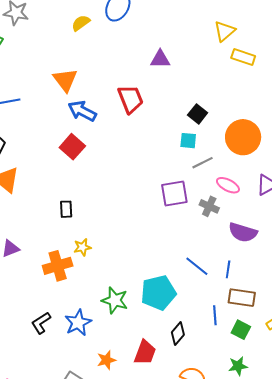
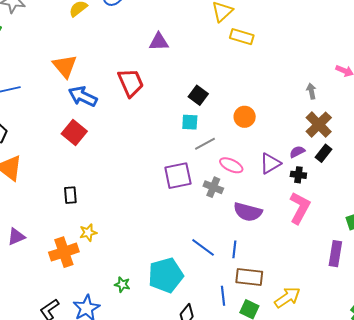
orange circle: (243, 137) -> (245, 117), size x0.6
green star: (115, 300) -> (122, 284), size x0.6

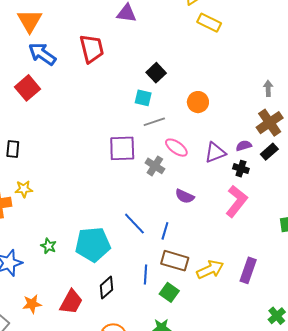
purple semicircle: (248, 212) -> (185, 196), size x0.7
purple rectangle: (335, 254) -> (248, 270), moved
yellow arrow: (287, 297) -> (210, 269), moved

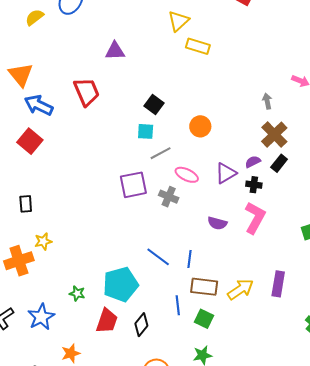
purple semicircle: (185, 196) -> (217, 223), moved
red trapezoid: (71, 302) -> (107, 321), moved

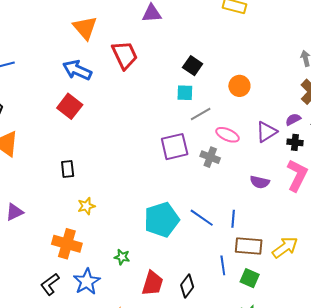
orange triangle: (21, 75) -> (85, 28), moved
orange cross: (19, 261) -> (67, 244), moved, turned 36
cyan pentagon: (121, 284) -> (162, 220), moved

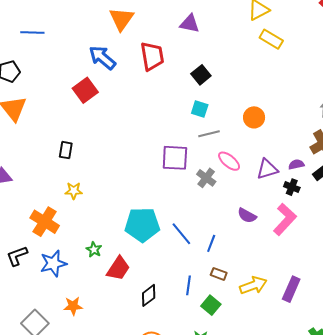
black square: (193, 66) -> (201, 75), moved
brown rectangle: (249, 246) -> (219, 274), size x0.6
red trapezoid: (153, 283) -> (118, 268), moved

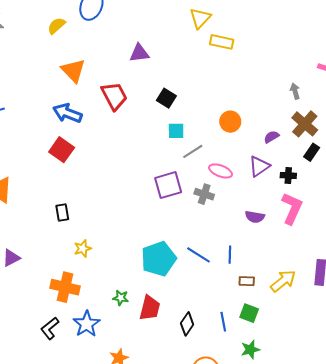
purple semicircle: (296, 164) -> (271, 137), moved
blue line: (189, 285) -> (223, 322), moved

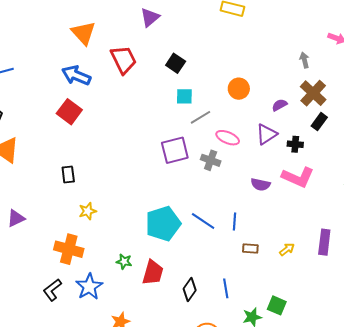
purple triangle: (139, 53) -> (150, 17), turned -35
pink L-shape: (292, 208) -> (298, 177), turned 88
yellow arrow: (283, 281) -> (287, 249), size x0.6
green square: (249, 313) -> (277, 305), moved

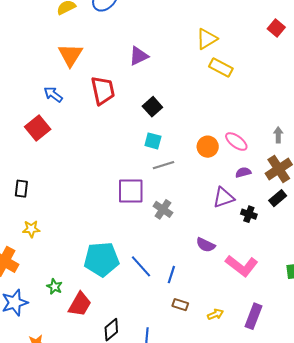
blue arrow: (76, 75) -> (53, 94), size x0.7
pink ellipse: (228, 138) -> (236, 142), moved
pink L-shape: (298, 177) -> (242, 266), moved

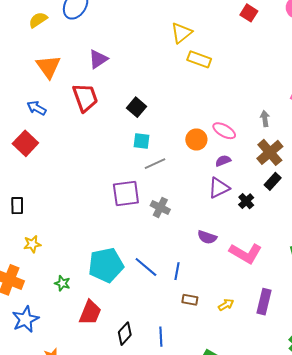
purple triangle: (139, 56) -> (98, 59), moved
purple semicircle: (243, 172) -> (223, 161), moved
black cross: (249, 214) -> (246, 201), turned 35
green star: (54, 287) -> (62, 283), moved

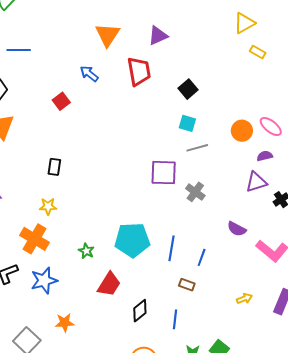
yellow rectangle: (199, 59) -> (258, 52), size x0.7
red square: (25, 143) -> (61, 101), moved, size x0.7
yellow star: (32, 244) -> (48, 206), moved
blue line: (146, 267) -> (172, 248), turned 50
brown rectangle: (190, 300) -> (187, 285), moved

